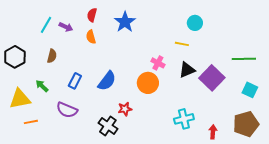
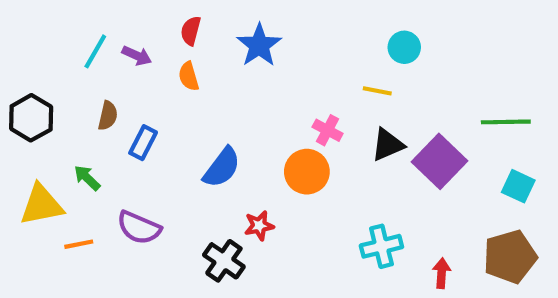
blue rectangle: (75, 81) -> (143, 143), moved
orange line: (31, 122) -> (79, 244), moved

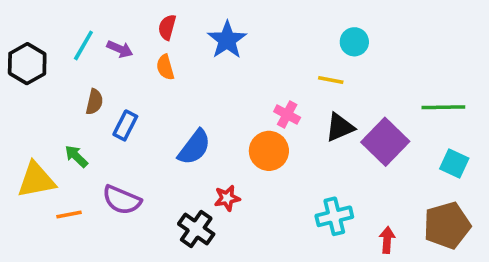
black hexagon: (31, 118) -> (27, 64), moved

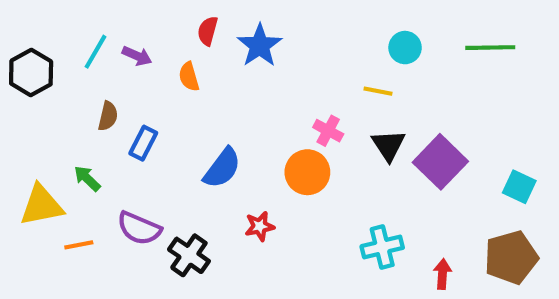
red semicircle: (167, 27) -> (208, 31), moved
green line: (443, 107) -> (490, 48), moved
black triangle: (340, 127) -> (388, 145), turned -40
black cross: (196, 229) -> (189, 255), moved

